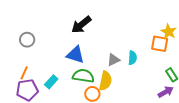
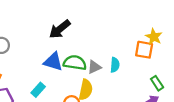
green semicircle: (83, 76) -> (75, 63), moved
cyan rectangle: (51, 82) -> (38, 90), moved

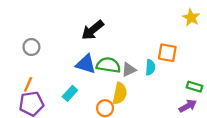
yellow star: (154, 37) -> (191, 18), moved
orange square: (144, 50) -> (167, 53), moved
green rectangle: (157, 83) -> (195, 87), turned -40

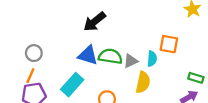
gray circle: (31, 47) -> (34, 53), moved
cyan rectangle: (70, 93) -> (72, 85), size x1.5
yellow semicircle: (120, 93) -> (143, 82), moved

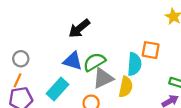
green semicircle: (110, 56) -> (94, 62), turned -40
cyan semicircle: (152, 59) -> (134, 64), size x1.5
gray triangle: (131, 61) -> (103, 78), moved, size x1.5

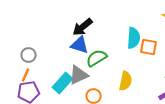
blue triangle: (73, 61) -> (80, 45), moved
cyan semicircle: (134, 64) -> (134, 38), moved
gray triangle: (103, 78) -> (79, 75), moved

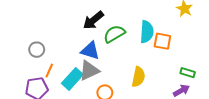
blue triangle: (80, 45) -> (90, 51), moved
green semicircle: (97, 58) -> (114, 34), moved
orange line: (26, 75) -> (49, 71), moved

